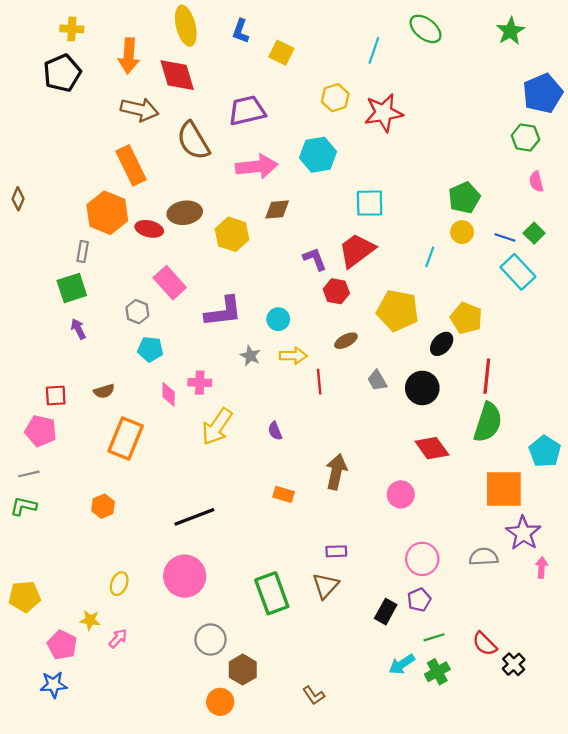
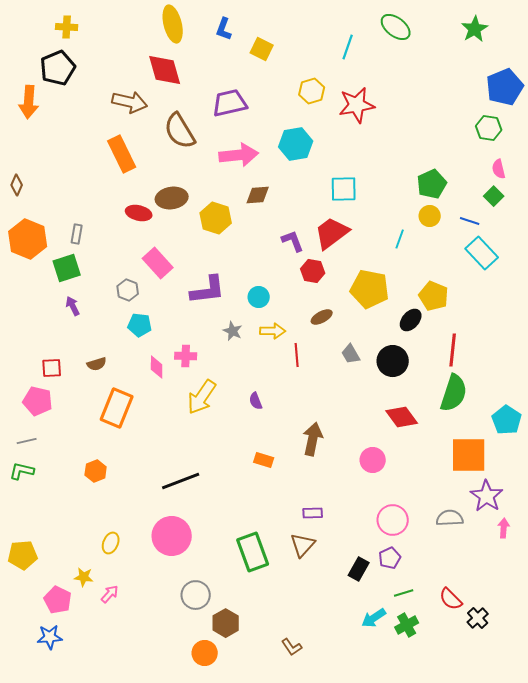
orange arrow: (129, 56) -> (29, 102), moved
orange hexagon: (107, 213) -> (28, 239), moved
green square: (534, 233) -> (494, 196), moved

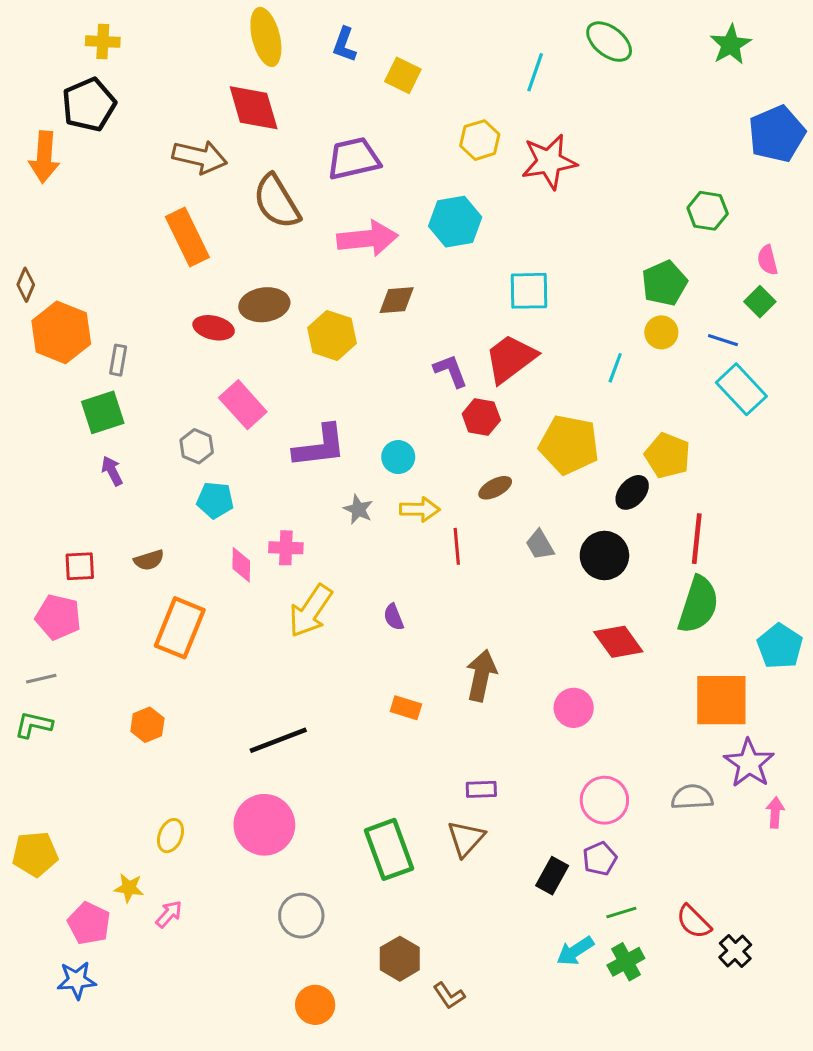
green hexagon: (489, 128) -> (708, 211), moved
orange hexagon: (28, 239) -> (61, 332), moved
brown hexagon: (226, 623) -> (400, 959), moved

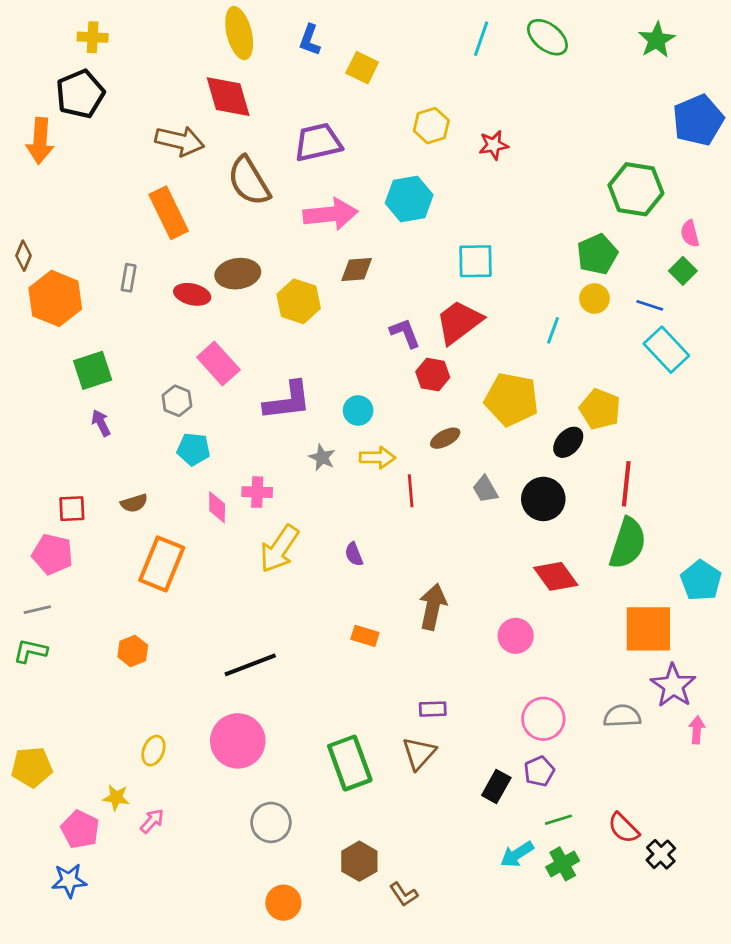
cyan line: (535, 72) -> (481, 39), moved
red star: (549, 162) -> (494, 145), size x0.6
green hexagon: (708, 211) -> (636, 189), size x1.5
gray rectangle: (118, 360) -> (129, 278), moved

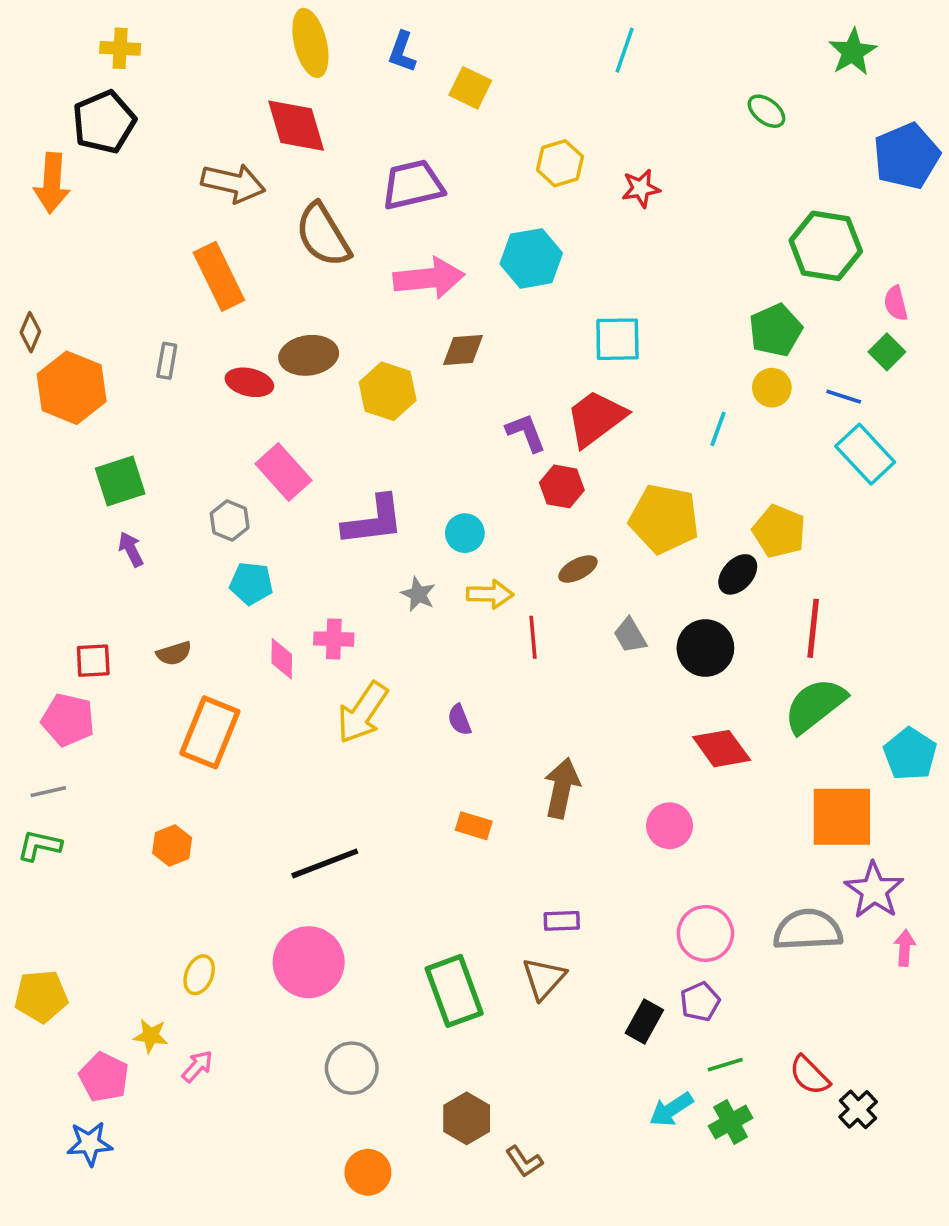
green ellipse: (547, 37) -> (766, 111), moved, size x0.7
green semicircle: (628, 543) -> (815, 705), turned -146
gray semicircle: (622, 716) -> (808, 930), size x1.4

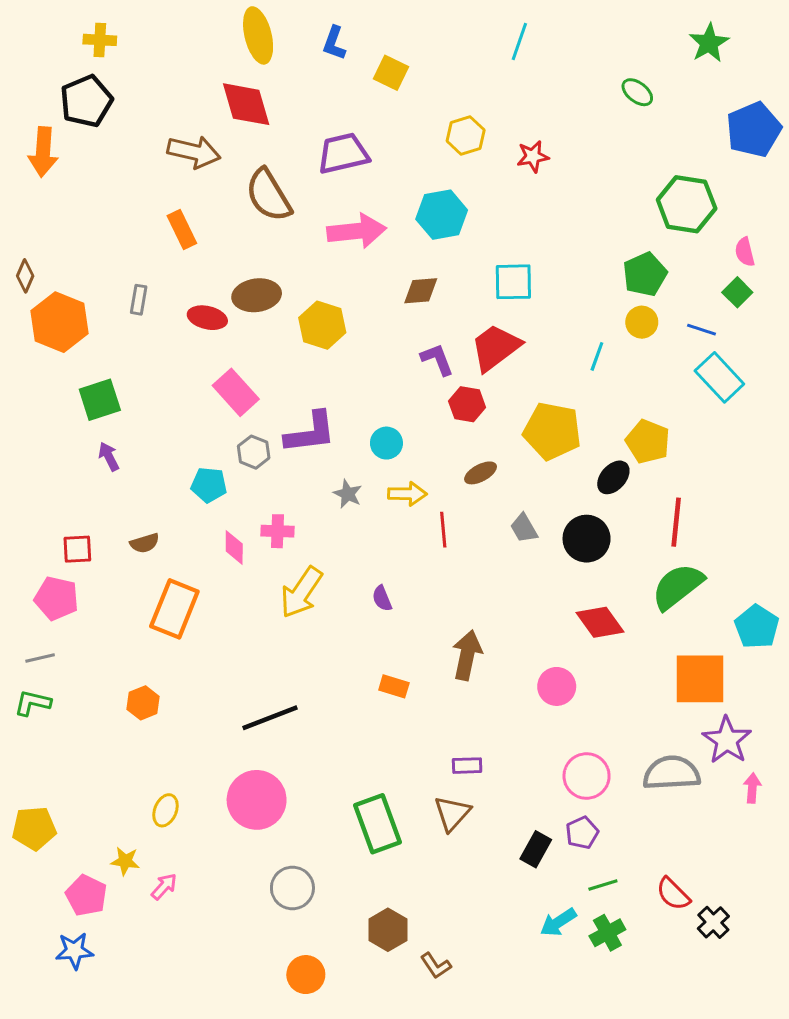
orange rectangle: (219, 276) -> (182, 230), size x0.7
brown diamond: (463, 350) -> (421, 291), moved
gray hexagon: (230, 521) -> (254, 452), moved

